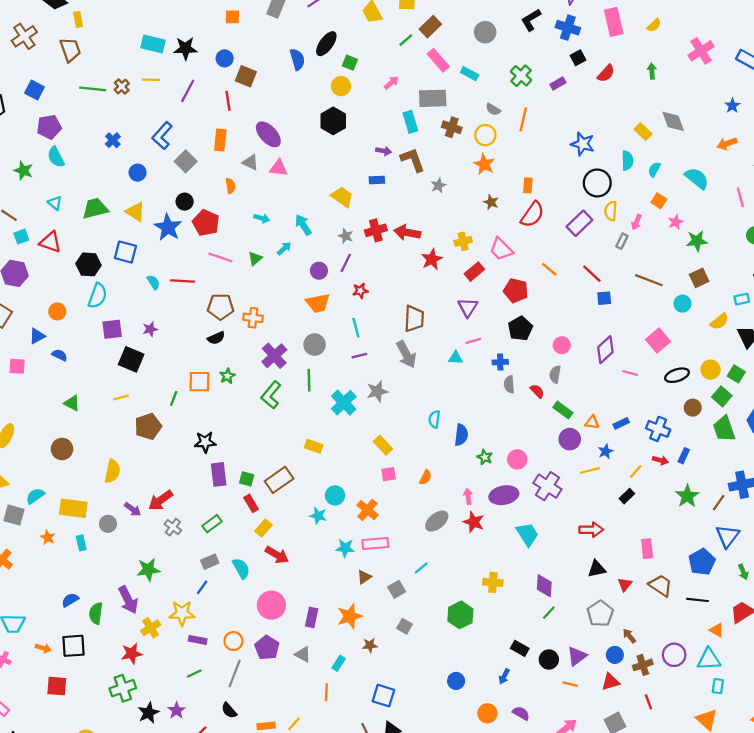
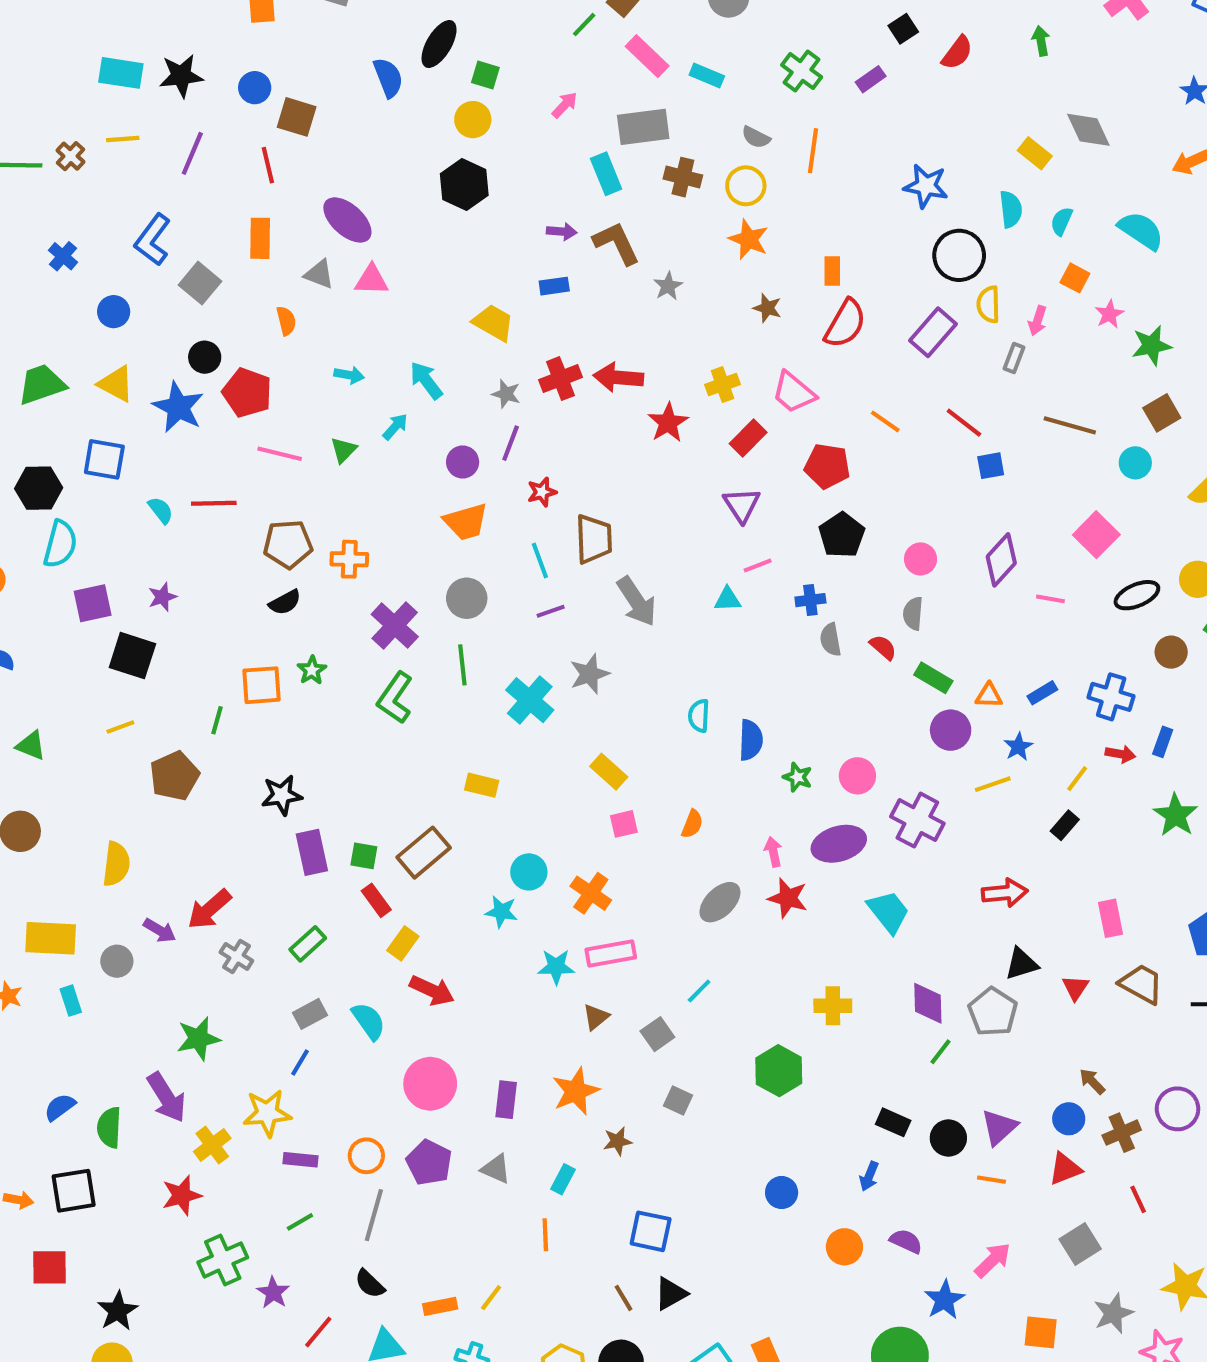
brown trapezoid: (414, 319) -> (594, 539), moved
gray pentagon: (600, 614) -> (993, 1012), moved
green cross: (123, 688) -> (223, 1260), moved
black star: (149, 713) -> (118, 1311), moved

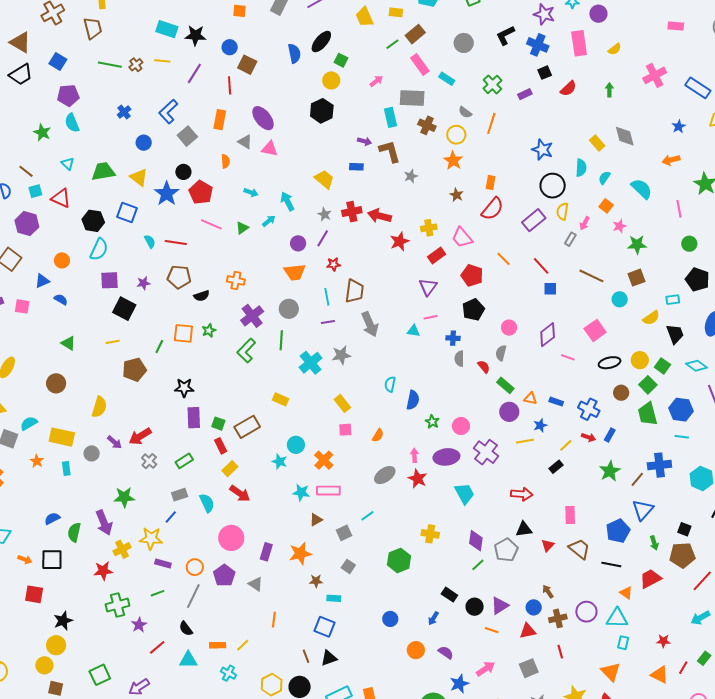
brown pentagon: (288, 544) -> (179, 277), moved
blue rectangle: (1042, 693) -> (556, 402), turned 40
cyan rectangle: (563, 1179) -> (334, 598), moved, turned 56

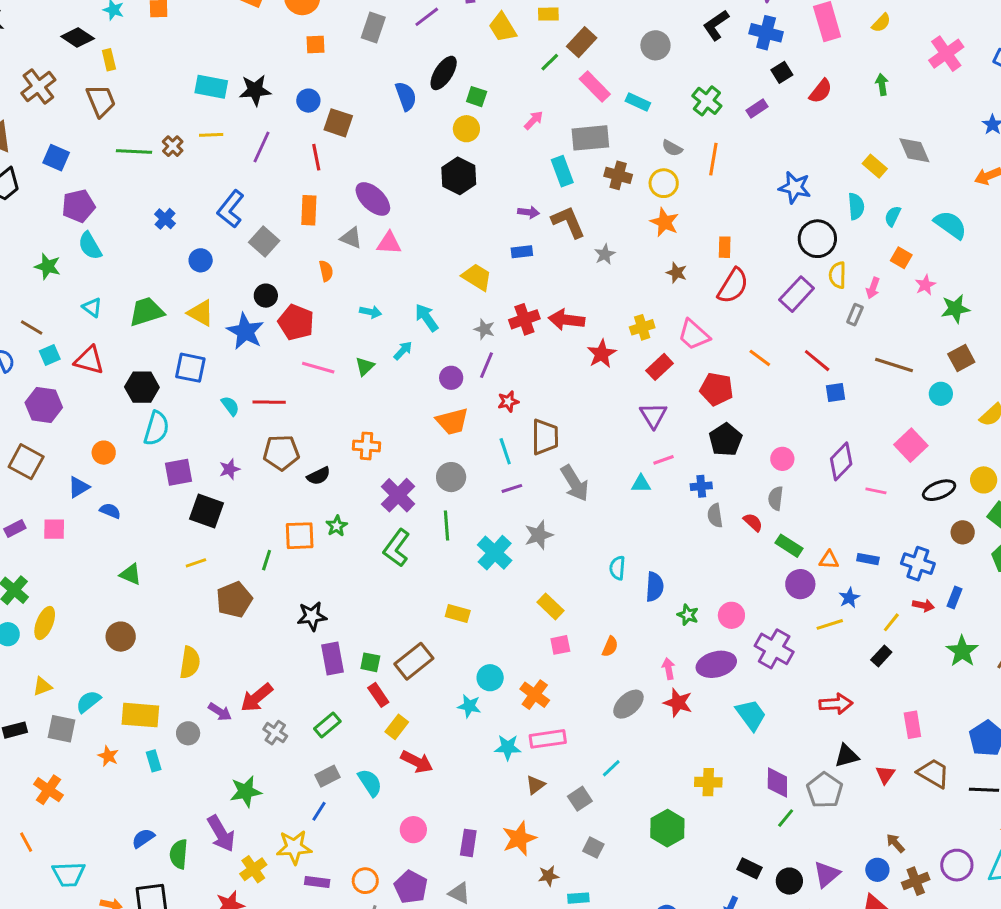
pink circle: (231, 538) -> (413, 830), size x0.7

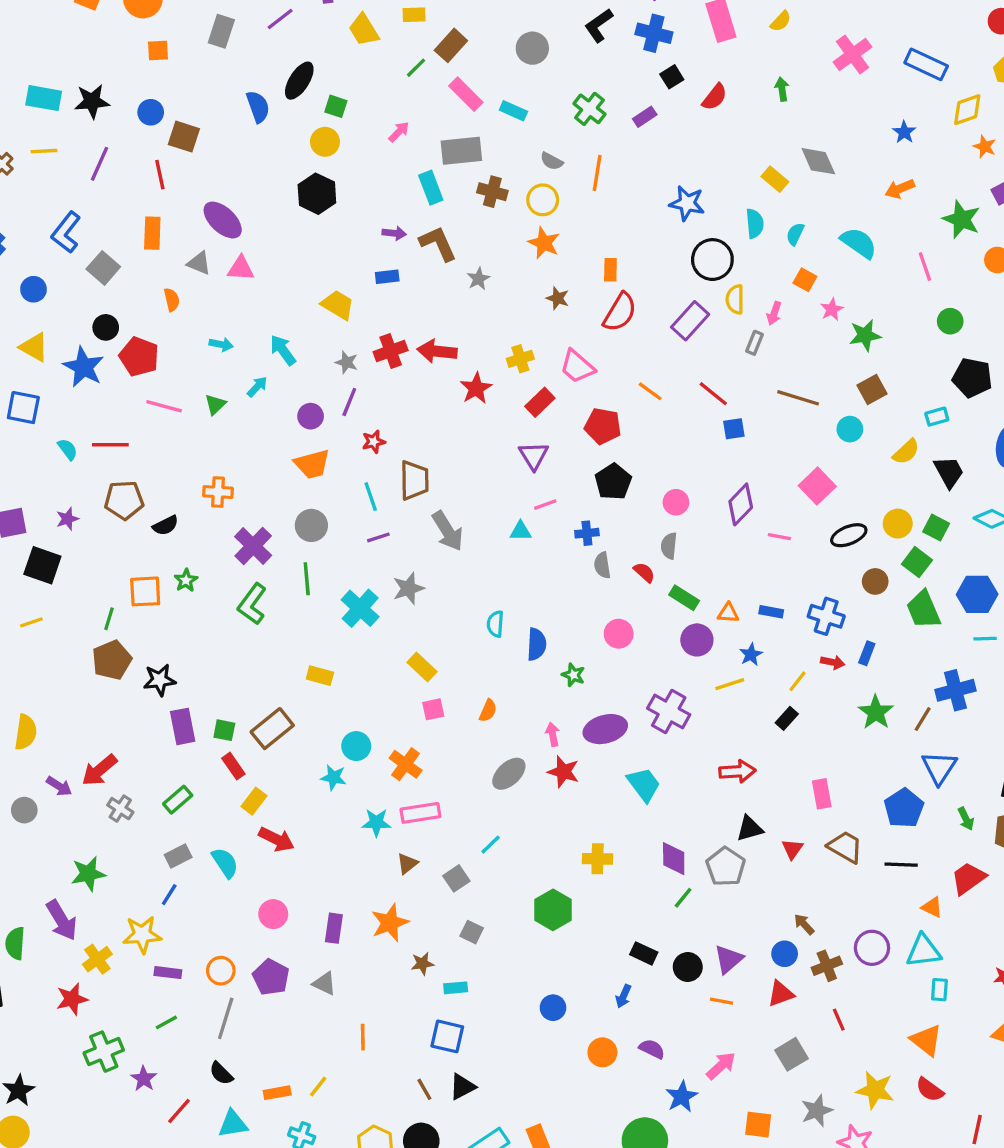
brown pentagon: (234, 600) -> (112, 660), moved
pink circle: (731, 615) -> (619, 634), moved

